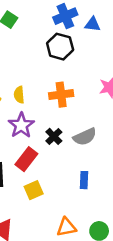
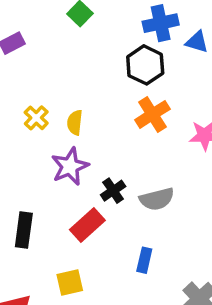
orange cross: (61, 95) -> (152, 114), moved, turned -35
red rectangle: (26, 159) -> (87, 225), moved
yellow square: (34, 190) -> (70, 283), moved

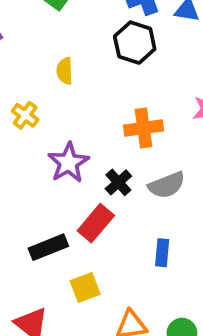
orange cross: (152, 114) -> (144, 128), moved, turned 32
yellow semicircle: (75, 123) -> (65, 71), moved
black rectangle: (24, 230) -> (48, 247), moved, turned 68

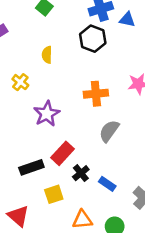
black cross: (118, 182) -> (81, 173), moved
gray semicircle: (167, 185) -> (109, 131), turned 145
blue rectangle: (162, 253) -> (107, 184), moved, turned -63

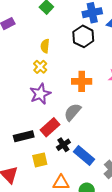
yellow cross: (20, 82) -> (40, 67), moved
gray semicircle: (109, 131) -> (73, 112), moved
blue rectangle: (107, 184) -> (84, 155), size x1.5

